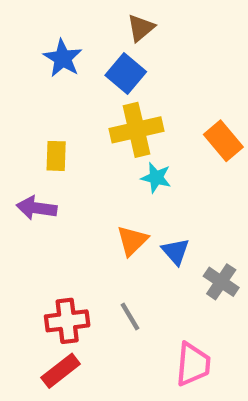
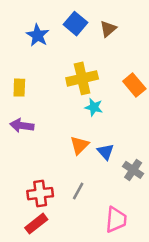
brown triangle: (141, 28) -> (108, 29), moved
blue square: (126, 73) -> (76, 24), moved
yellow rectangle: (56, 156) -> (19, 88), moved
gray line: (130, 317) -> (78, 191), turned 60

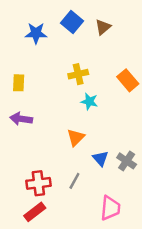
blue star: (38, 35) -> (36, 33), turned -30
yellow cross: (82, 78) -> (78, 74), size x0.7
blue triangle: (106, 152) -> (100, 158), moved

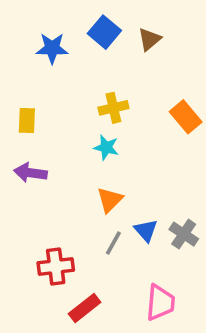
cyan star: (89, 101) -> (106, 147), moved
gray line: (74, 181) -> (113, 243), moved
red rectangle: (35, 212) -> (85, 308), moved

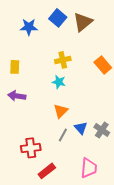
brown triangle: (149, 39) -> (83, 22), size x1.5

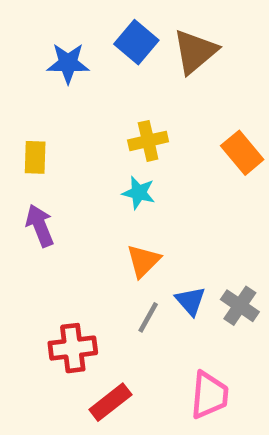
purple arrow: (17, 96) -> (40, 226), turned 60

